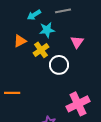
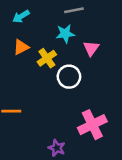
cyan arrow: (34, 15) -> (21, 16), moved
cyan star: (47, 30) -> (65, 34), moved

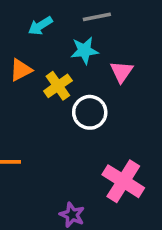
cyan arrow: (21, 16) -> (40, 26), moved
pink cross: (92, 125) -> (123, 181), turned -32

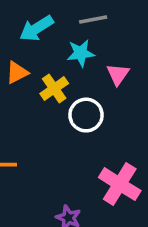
cyan arrow: (40, 26) -> (36, 28), size x1.4

